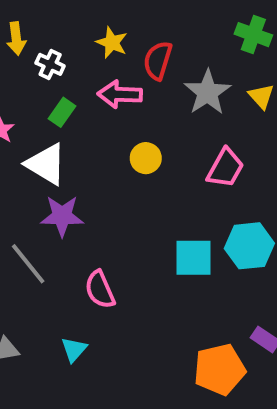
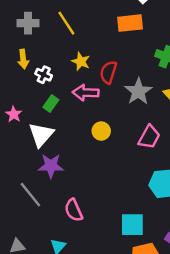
white triangle: (46, 164) -> (41, 135), turned 40
cyan square: (194, 258) -> (132, 225), moved

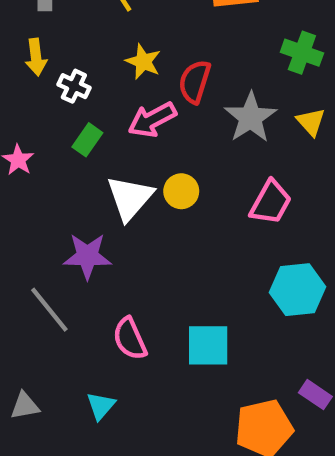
pink arrow: (86, 93) -> (152, 120), turned -30
white triangle: (41, 135) -> (130, 198), moved
cyan square: (132, 225) -> (208, 345), moved

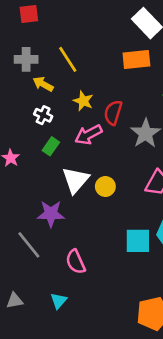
yellow arrow: (36, 57) -> (43, 84), moved, turned 126
yellow circle: (181, 191) -> (105, 187), moved
cyan square: (208, 345) -> (138, 241), moved

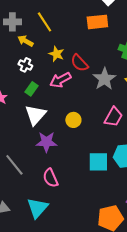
red semicircle: (113, 113) -> (79, 63), turned -60
white triangle: (76, 180) -> (35, 115), moved
purple star: (51, 214) -> (46, 142), moved
cyan triangle: (59, 301) -> (37, 208), size x1.6

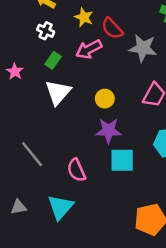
gray star: (104, 79) -> (143, 48), turned -30
purple star: (46, 142) -> (108, 131), moved
cyan square: (98, 162) -> (122, 160), moved

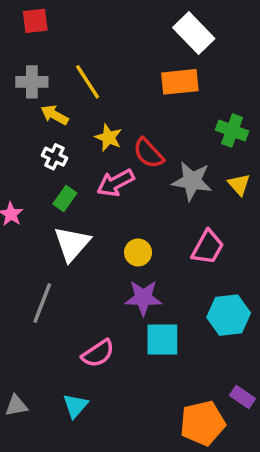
gray line: (32, 154) -> (42, 303), moved, turned 60
pink semicircle: (76, 170) -> (98, 353), turned -100
cyan triangle: (60, 207) -> (75, 406), size x0.7

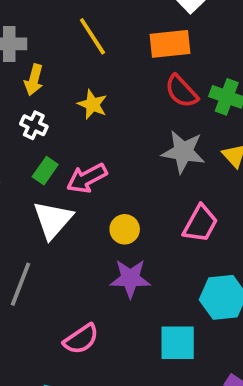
yellow line: (88, 82) -> (92, 36), moved
yellow arrow: (54, 115) -> (34, 80), turned -104
red semicircle: (149, 153) -> (181, 91), moved
pink arrow: (115, 183) -> (87, 178), moved
cyan square: (162, 339) -> (178, 343), moved

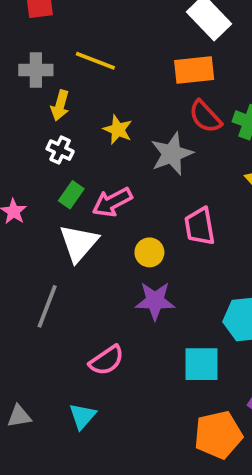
yellow line: (92, 36) -> (95, 61), moved, turned -36
gray star: (183, 152) -> (172, 154), moved, turned -30
pink trapezoid: (200, 224) -> (200, 226), moved, turned 141

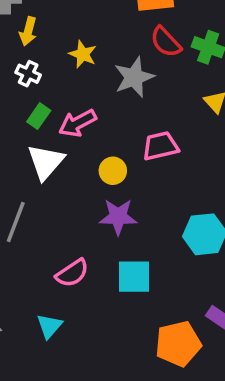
pink trapezoid: (200, 226) -> (160, 146), turned 87
cyan square: (202, 364) -> (134, 277), moved

